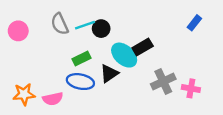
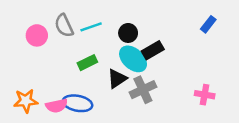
black circle: (101, 29) -> (128, 33), moved
pink circle: (18, 31) -> (37, 35), moved
blue ellipse: (80, 82) -> (78, 103), moved
gray cross: (163, 82) -> (143, 90), moved

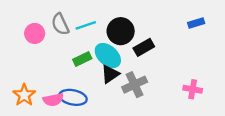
blue rectangle: (208, 24) -> (196, 23), turned 35
black circle: (128, 33) -> (121, 31), size x1.5
cyan ellipse: (133, 59) -> (108, 56), moved
orange star: (26, 101) -> (24, 95), turned -30

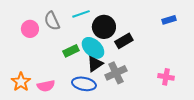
cyan line: (86, 25) -> (81, 14), moved
blue ellipse: (73, 97) -> (84, 84), moved

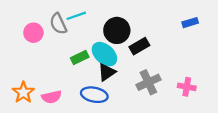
cyan line: (81, 14) -> (76, 16), moved
gray cross: (116, 73) -> (148, 82), moved

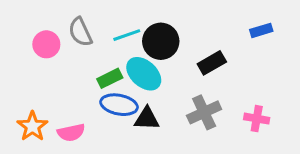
cyan line: (76, 16) -> (127, 35), moved
black rectangle: (139, 46) -> (212, 63), moved
black triangle: (107, 72) -> (147, 119), moved, turned 36
blue ellipse: (94, 95) -> (119, 105), moved

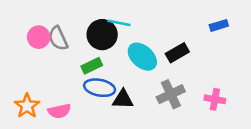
gray semicircle: (80, 32) -> (58, 38), moved
cyan line: (127, 35) -> (119, 23), moved, turned 30
black circle: (161, 41) -> (102, 35), moved
cyan ellipse: (144, 74) -> (142, 57), moved

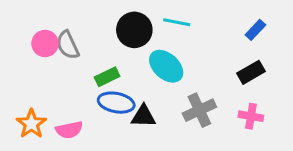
cyan line: (119, 23) -> (177, 22), moved
blue rectangle: (219, 25) -> (255, 30), turned -30
black circle: (102, 35) -> (134, 30), moved
black rectangle: (177, 53) -> (251, 72), moved

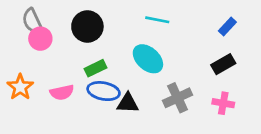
black circle: (134, 30) -> (87, 26), moved
gray semicircle: (68, 45) -> (32, 21), moved
orange star: (31, 124) -> (20, 87), moved
pink semicircle: (69, 130) -> (62, 92), moved

